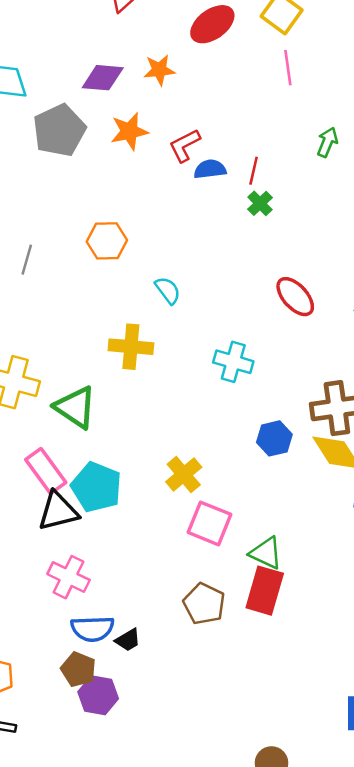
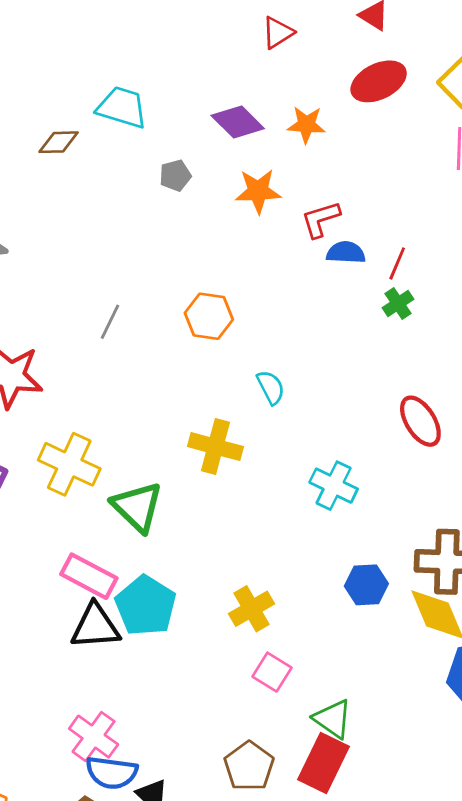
purple diamond: (103, 78) -> (238, 122), turned 30
gray pentagon: (59, 130) -> (175, 175), size x0.5
pink rectangle: (46, 471) -> (89, 576), turned -36
pink square: (209, 523) -> (272, 672), size x0.7
pink cross: (69, 577) -> (94, 737), moved

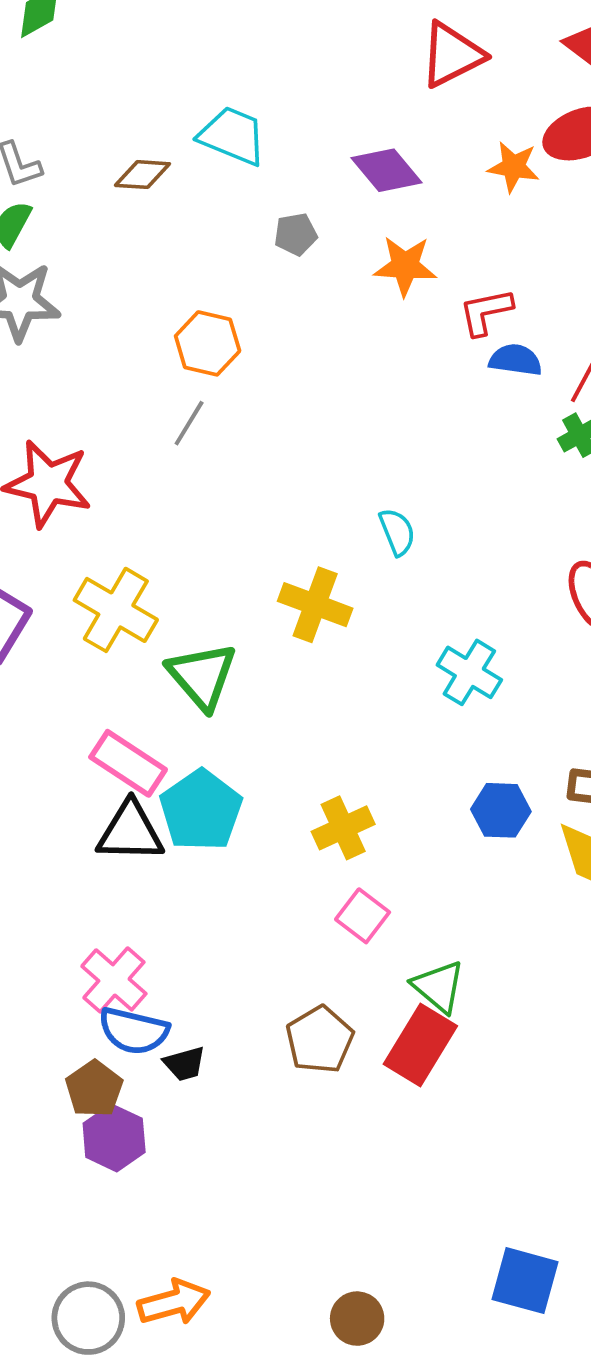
red triangle: (278, 33) -> (452, 55), size x1.5
orange star: (306, 125) -> (513, 167), moved
orange hexagon: (209, 316) -> (208, 343), moved

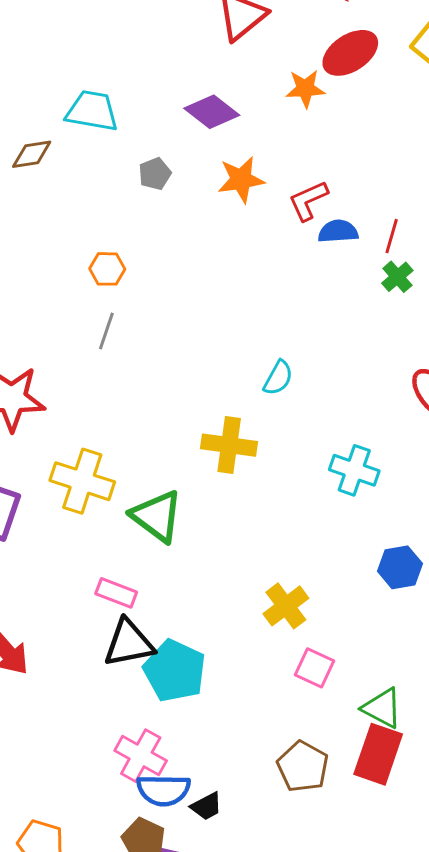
orange hexagon: (208, 343) -> (107, 269), size x0.7
cyan semicircle: (397, 532) -> (278, 378), turned 63
pink rectangle: (128, 763) -> (116, 593), size x0.7
cyan pentagon: (201, 810) -> (175, 671), moved

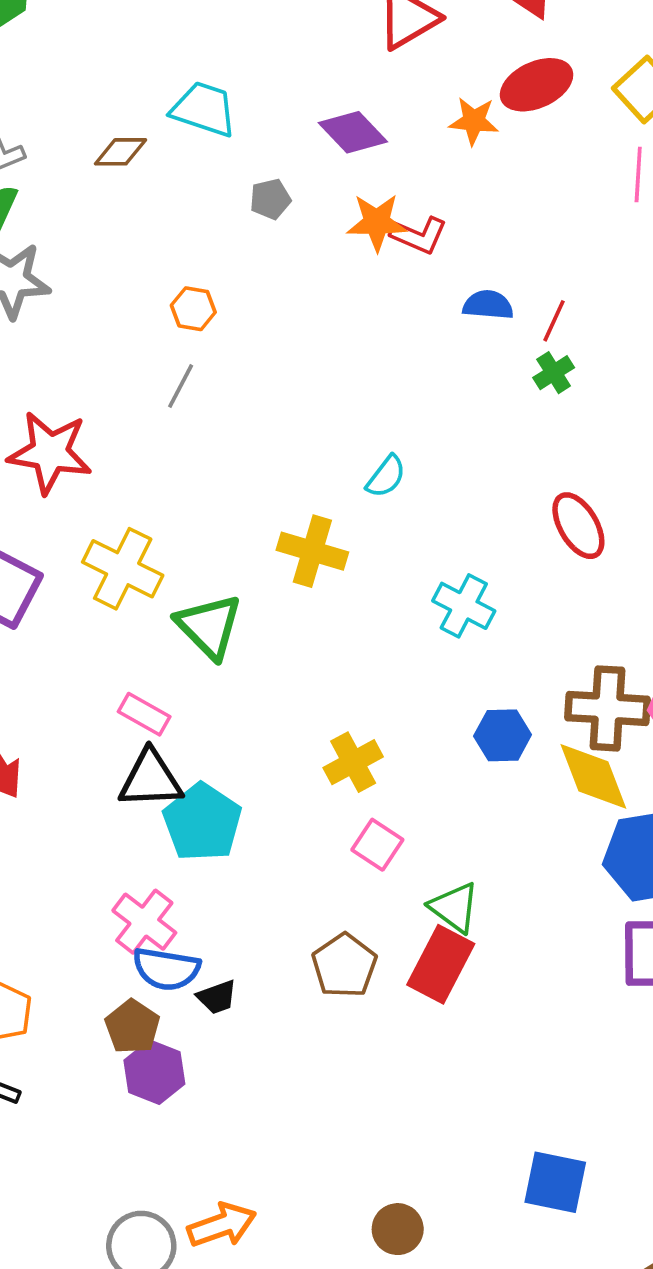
red L-shape: (308, 201) -> (419, 235), moved, turned -141

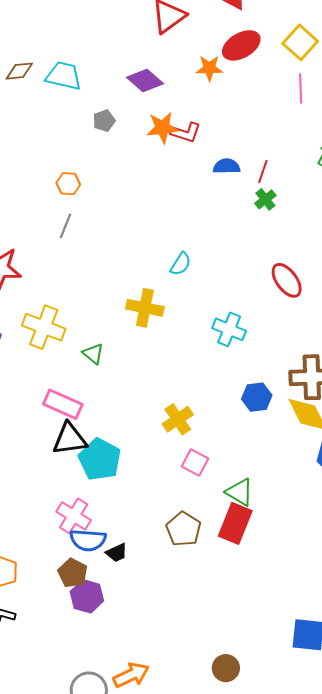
brown diamond: (120, 152) -> (19, 71), moved
green triangle: (209, 626) -> (93, 354), size x0.6
pink rectangle: (144, 714) -> (63, 404), size x1.4

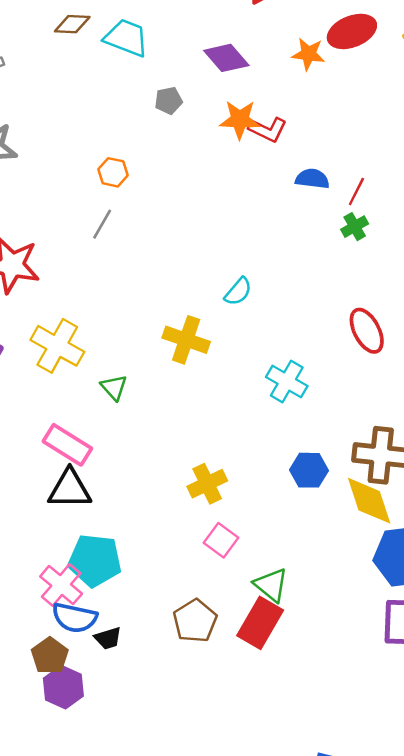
cyan pentagon: (100, 459) -> (95, 560), moved, turned -30

